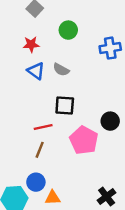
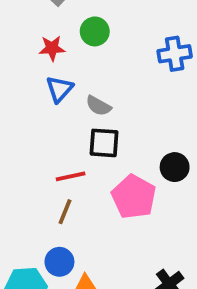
green circle: (68, 30) -> (95, 31), moved
gray semicircle: (61, 70) -> (98, 106), moved
blue triangle: (36, 71) -> (59, 89), turned 36

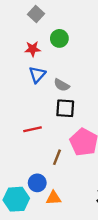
red line: (71, 176) -> (33, 129), moved
brown line: (65, 212) -> (57, 157), moved

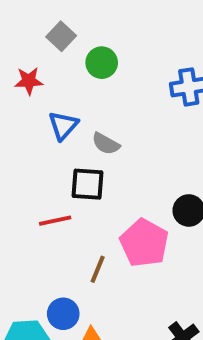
gray square: (36, 14) -> (61, 36), moved
red star: (33, 49) -> (29, 81), moved
black square: (65, 108) -> (88, 184), moved

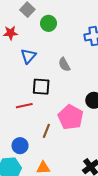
gray semicircle: (106, 144) -> (64, 64), moved, turned 32
blue circle: (63, 314) -> (20, 146), moved

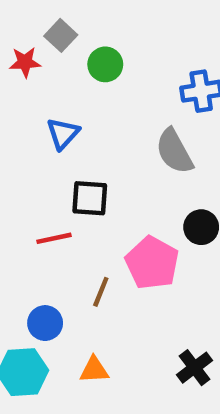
red star: (11, 33) -> (25, 62), moved
gray semicircle: (64, 64) -> (174, 151), moved, size x1.5

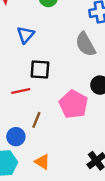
brown line: (101, 292) -> (36, 120), moved
orange triangle: (94, 370) -> (42, 162), turned 35

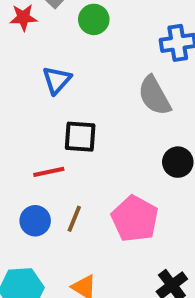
pink pentagon: (73, 104) -> (135, 219), moved
blue circle: (16, 137) -> (35, 221), moved

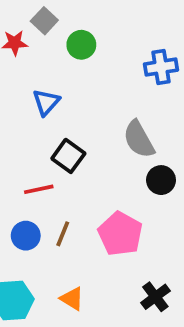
gray semicircle: (154, 96) -> (139, 139), moved
black square: (80, 137) -> (68, 156), turned 32

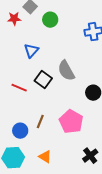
gray semicircle: (139, 139) -> (66, 71), moved
red line: (39, 189) -> (19, 88), moved, turned 35
blue circle: (26, 236) -> (20, 131), moved

